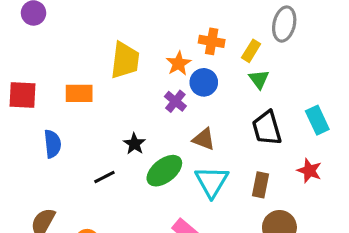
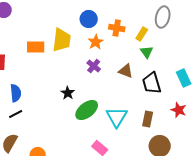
blue circle: (204, 82) -> (89, 19), moved
orange rectangle: (79, 93) -> (36, 47), moved
brown triangle: (204, 139) -> (126, 71), moved
black line: (104, 177) -> (16, 114), moved

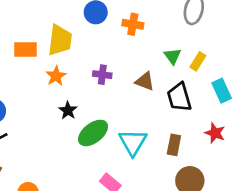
yellow rectangle: (142, 34) -> (198, 61), moved
orange star: (96, 42) -> (56, 76), moved
purple cross: (94, 66) -> (102, 75), turned -32

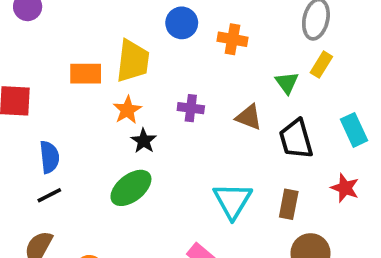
yellow rectangle: (198, 61) -> (321, 65), moved
black star: (68, 110) -> (144, 141), moved
green ellipse: (93, 133) -> (131, 188), moved

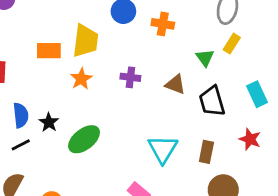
black star: (144, 141) -> (49, 122), moved

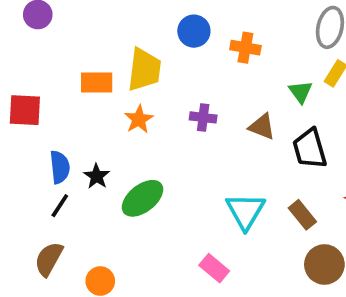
black line: (21, 145) -> (60, 206), turned -30
brown rectangle: (206, 152) -> (302, 215), turned -50

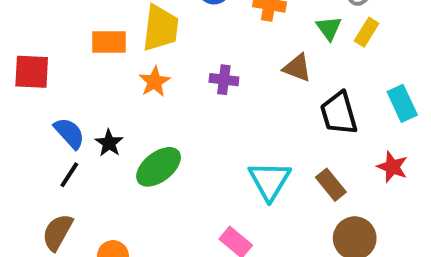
green triangle: (301, 92) -> (329, 28), moved
brown triangle: (262, 127) -> (297, 68), moved
blue semicircle: (60, 167) -> (69, 133), turned -36

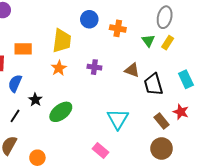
orange rectangle: (109, 42) -> (23, 49), moved
brown triangle: (297, 68) -> (132, 70), moved
blue semicircle: (69, 133) -> (15, 83), moved, turned -114
brown rectangle: (331, 185) -> (162, 121), moved

